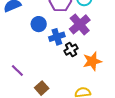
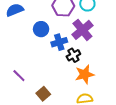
orange star: (92, 61) -> (85, 74), moved

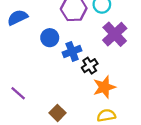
purple cross: (82, 30) -> (115, 34), moved
purple line: (19, 76) -> (18, 93), moved

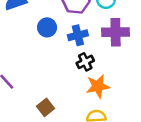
purple cross: (115, 34) -> (116, 32), turned 35
blue cross: (72, 51) -> (78, 35), moved

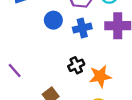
black cross: (85, 62) -> (76, 65), moved

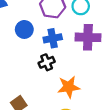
black cross: (76, 65) -> (47, 62), moved

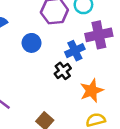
blue cross: (53, 38) -> (75, 51), moved

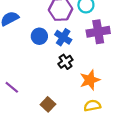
blue cross: (75, 51) -> (63, 37), moved, turned -35

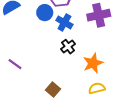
blue circle: (39, 36) -> (45, 13), moved
purple line: (12, 87) -> (15, 64), moved

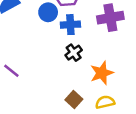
blue cross: (64, 22) -> (70, 25), turned -35
brown square: (53, 89) -> (74, 99), moved

